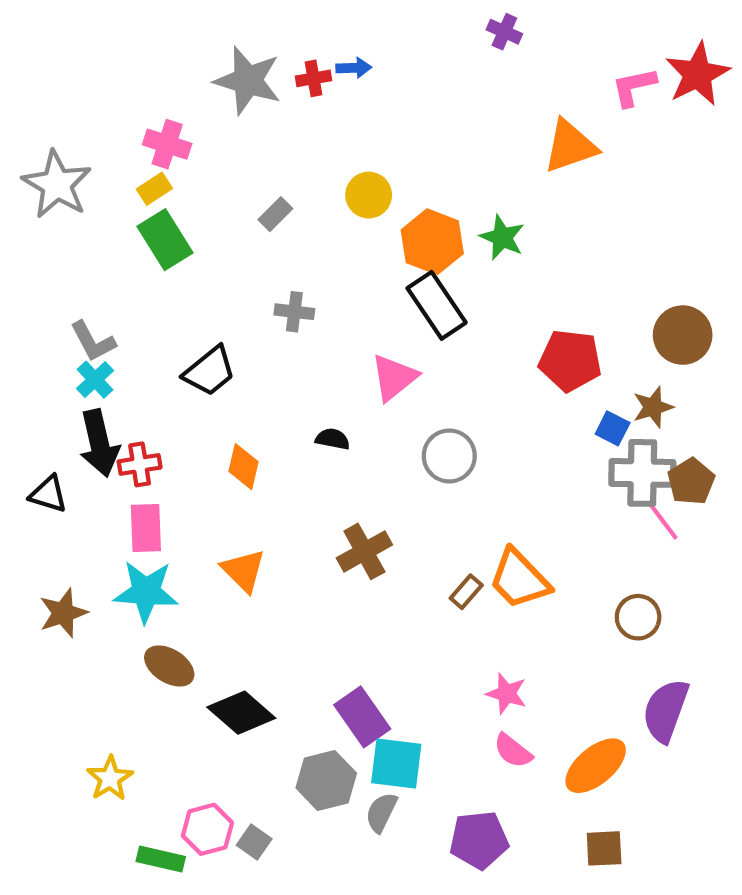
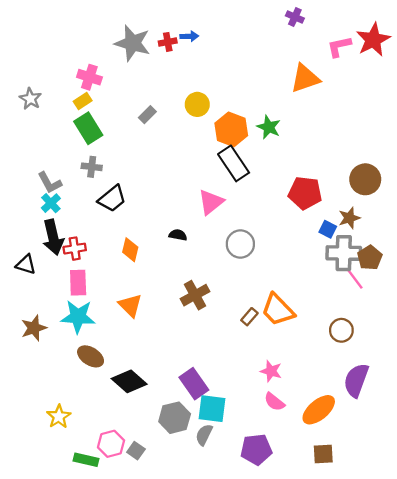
purple cross: (504, 32) -> (295, 17), moved
gray star: (57, 184) -> (30, 99), size x0.6
gray cross: (294, 312) -> (92, 167), moved

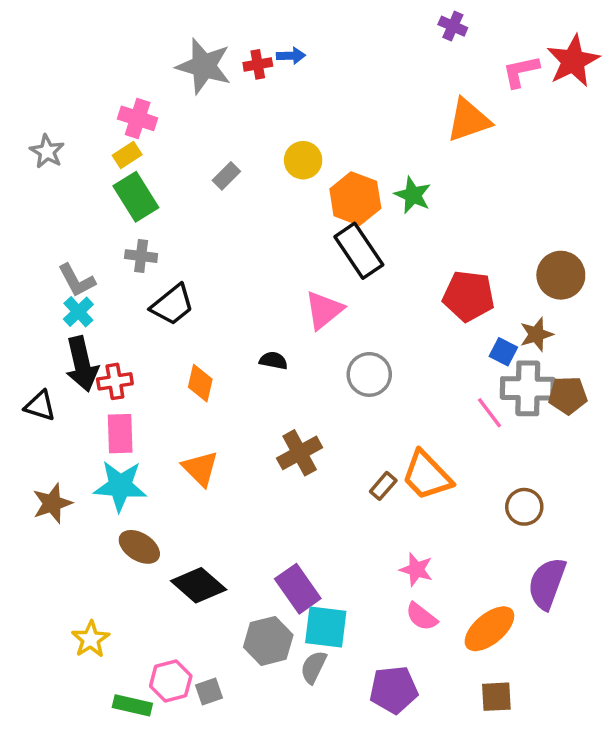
brown pentagon: (370, 258) -> (568, 395), turned 30
pink line: (355, 279) -> (489, 413), moved
gray square: (136, 451) -> (209, 691), turned 36

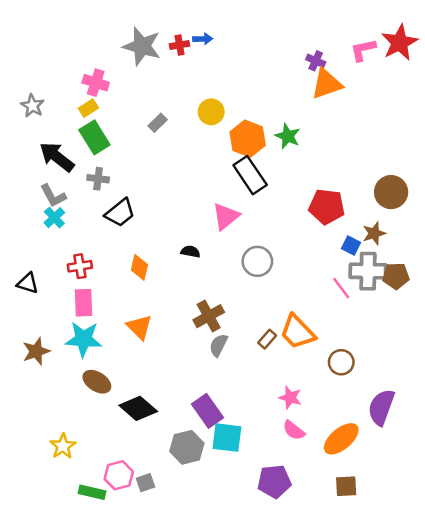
purple cross: (453, 26) -> (316, 61), moved
black arrow: (82, 364) -> (57, 157), moved, turned 141
brown circle: (524, 507) -> (341, 362), moved
gray semicircle: (314, 667) -> (218, 345), moved

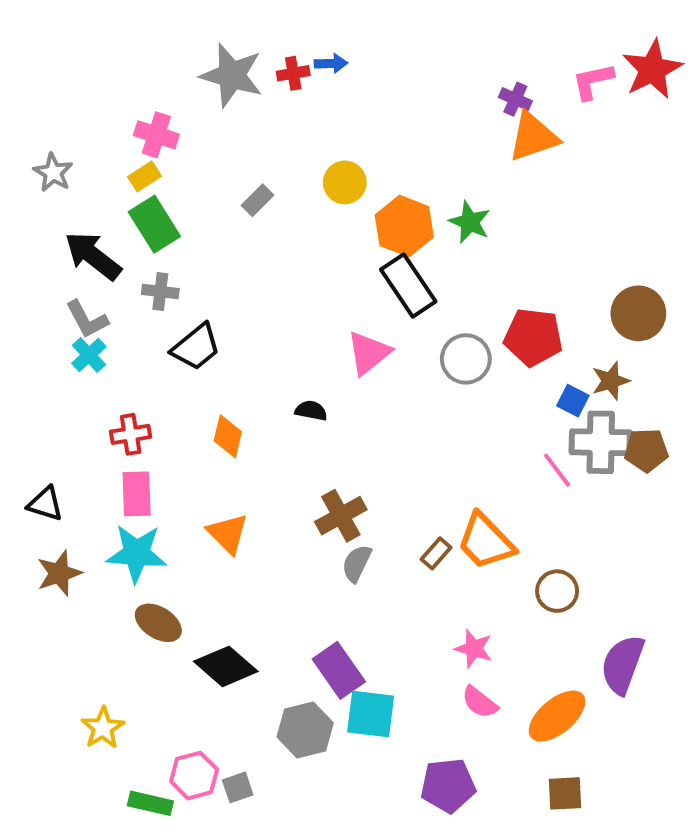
gray circle: (257, 261) -> (466, 359), moved
black triangle: (28, 283) -> (45, 504), moved

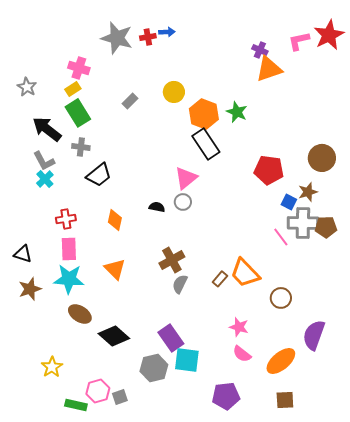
gray circle: (466, 359) -> (183, 202), moved, size x0.7

